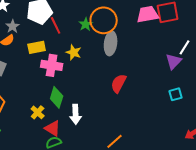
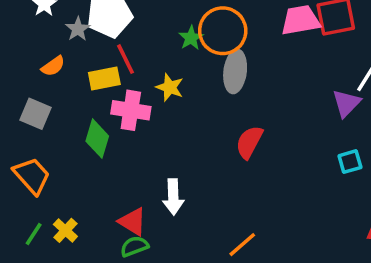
red line: (56, 25) -> (126, 59), moved
gray star: (13, 26) -> (78, 29), moved
green diamond: (57, 97) -> (97, 139), moved
yellow cross: (38, 112) -> (65, 230), moved

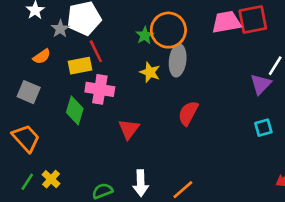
yellow star: (170, 87) -> (150, 72), moved
white arrow: (173, 197) -> (141, 183), moved
red triangle: (133, 222) -> (129, 129), moved, turned 35

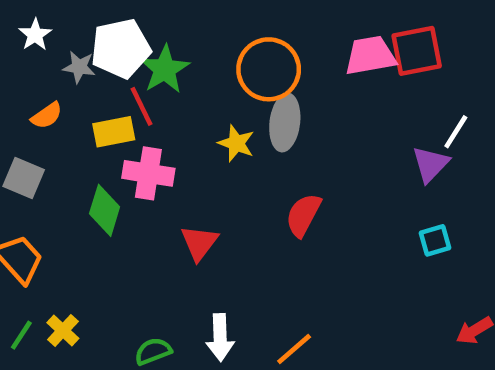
gray star: (60, 29) -> (79, 67), turned -30
green star: (145, 35) -> (165, 69), moved, size x1.5

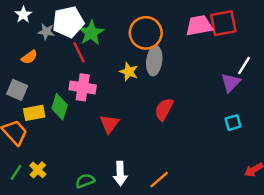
yellow rectangle: (114, 132) -> (34, 113), moved

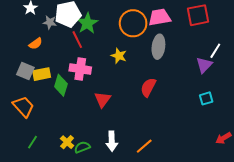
pink trapezoid: (199, 26) -> (159, 17), moved
gray ellipse: (154, 61) -> (158, 47), moved
yellow rectangle: (34, 113) -> (42, 74), moved
yellow cross: (38, 170) -> (67, 142), moved
green line: (16, 172) -> (33, 142), moved

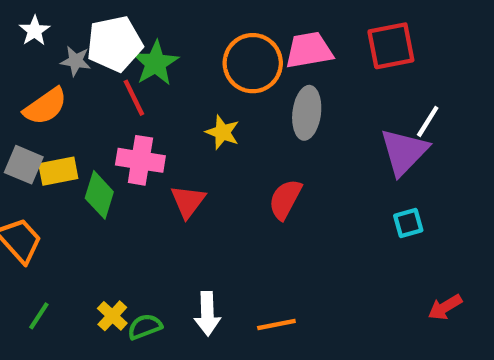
orange semicircle: (36, 44) -> (45, 106), size x1.5
purple triangle: (204, 65) -> (404, 152), size x1.4
red triangle: (103, 99) -> (188, 201), moved
orange line: (144, 146) -> (276, 325), turned 30

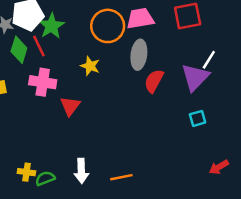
green diamond: (99, 195) -> (19, 50), moved
red semicircle: (285, 199) -> (154, 81), moved
yellow cross: (112, 316) -> (26, 172), turned -35

